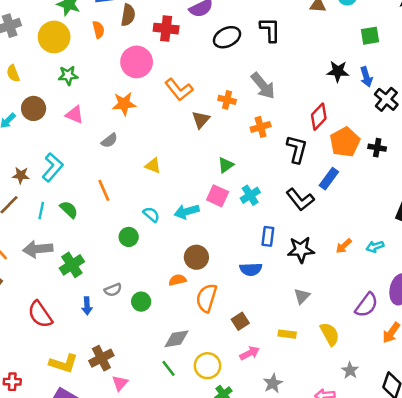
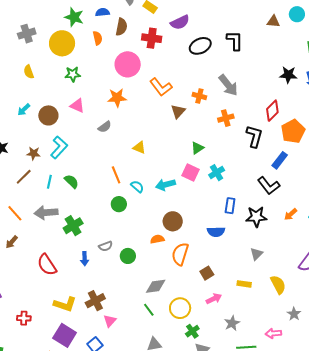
brown circle: (34, 108) -> (48, 115), moved
orange line: (104, 190) -> (116, 175), moved
black L-shape: (300, 199) -> (269, 186), moved

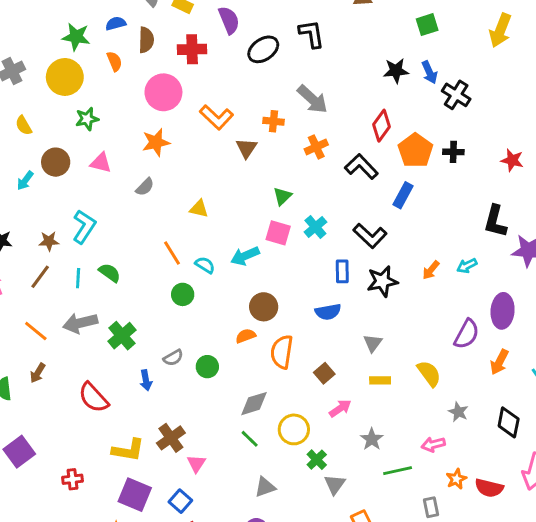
purple semicircle: (180, 22) -> (229, 20), turned -78
brown circle: (48, 115) -> (56, 162), moved
black L-shape: (254, 136) -> (361, 167), turned -50
black L-shape: (269, 186) -> (370, 236), moved
gray triangle: (256, 254) -> (373, 343), moved

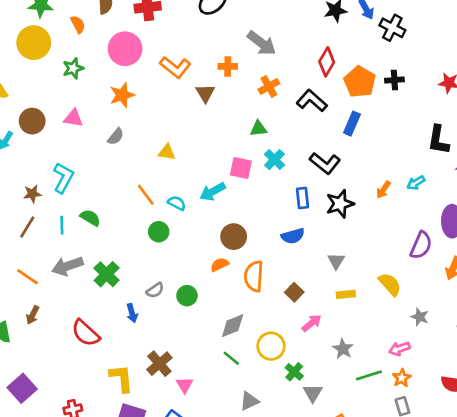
green star: (87, 119) -> (73, 68), moved
green triangle: (282, 196) -> (258, 129), moved, turned 42
yellow L-shape: (128, 450) -> (121, 378), turned -100
orange star: (456, 479) -> (402, 378), moved

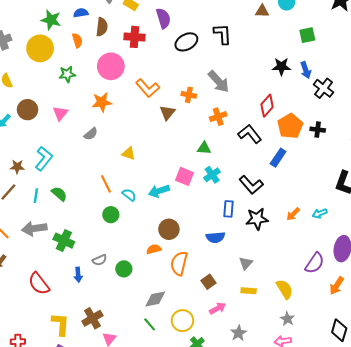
pink triangle: (73, 118) -> (60, 113), turned 49
green cross: (107, 274) -> (64, 241), turned -30
gray star: (420, 317) -> (287, 319), moved

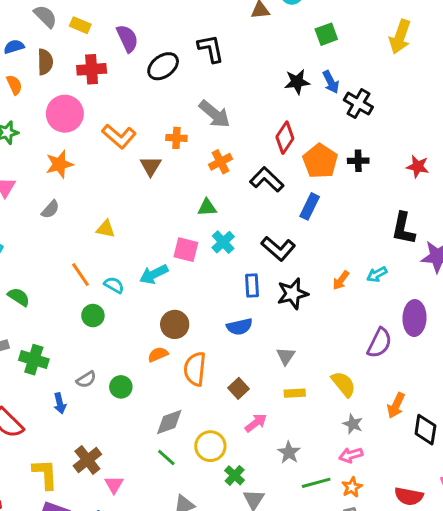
orange arrow: (337, 286) -> (396, 405), moved

